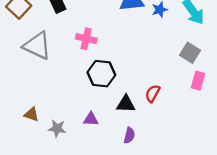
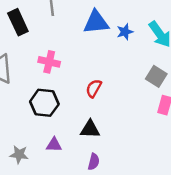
black hexagon: (101, 74) -> (44, 103), moved
red semicircle: (153, 93) -> (94, 88), moved

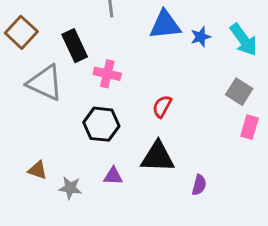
black rectangle: (18, 22) -> (75, 46), moved
black triangle: (90, 129) -> (158, 157), size x1.4
purple semicircle: (94, 162) -> (199, 185), moved

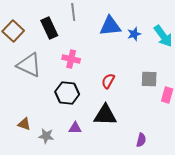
black rectangle: (75, 46) -> (49, 28), moved
gray square: (239, 92) -> (149, 79), moved, turned -30
purple semicircle: (199, 185) -> (141, 140), moved

